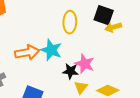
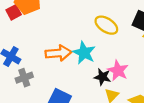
yellow ellipse: (70, 22) -> (106, 25), turned -65

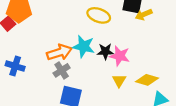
black star: (102, 77) -> (105, 51), moved
gray cross: (24, 78) -> (62, 70), moved

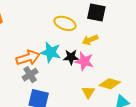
yellow arrow: (144, 15) -> (90, 40), moved
yellow triangle: (119, 81) -> (88, 92), moved

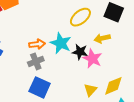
yellow ellipse: (65, 23) -> (80, 17), turned -70
orange arrow: (28, 58) -> (37, 44), size x0.7
yellow diamond: (110, 84) -> (113, 86), turned -50

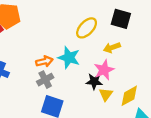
black star: (80, 52) -> (94, 81), moved
pink star: (92, 59) -> (104, 70), turned 30
yellow triangle: (90, 90) -> (106, 94), moved

